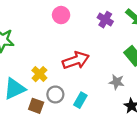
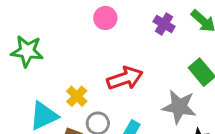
gray star: (117, 82) -> (179, 107), size x1.6

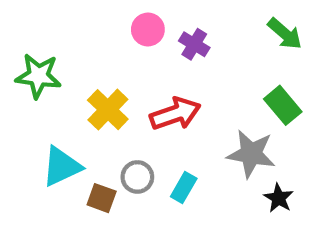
purple cross: (164, 24) -> (194, 44), moved
yellow cross: (77, 96) -> (108, 110), moved, size x1.4

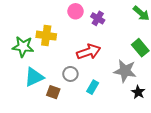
green star: (38, 76) -> (23, 47), moved
yellow cross: (108, 110) -> (46, 36), moved, turned -36
gray circle: (137, 177) -> (70, 74), moved

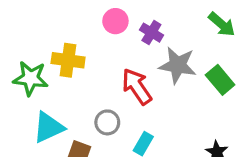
red arrow: (89, 52) -> (137, 86), turned -105
gray star: (125, 71) -> (178, 65), moved

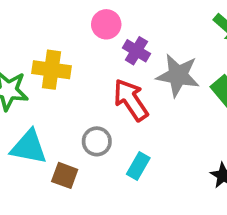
purple cross: (151, 33) -> (136, 51), moved
cyan triangle: (48, 127) -> (29, 147), turned 36

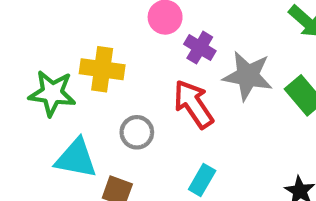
gray circle: (97, 141) -> (137, 132), moved

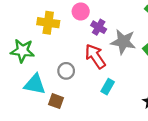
yellow cross: (102, 69) -> (48, 23), moved
cyan rectangle: (202, 180) -> (108, 87), moved

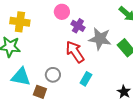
yellow cross: (48, 23) -> (20, 22), moved
gray circle: (66, 71) -> (53, 75), moved

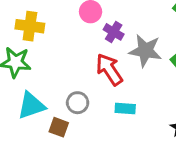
cyan triangle: (21, 77) -> (31, 106), turned -30
cyan rectangle: (86, 79) -> (125, 108), turned 64

